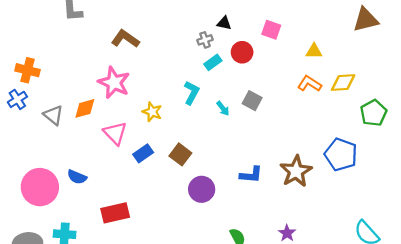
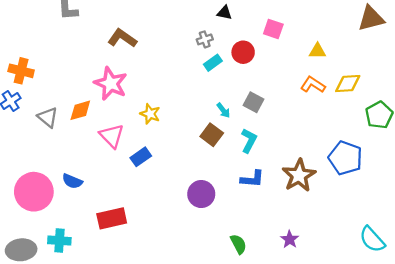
black triangle: (224, 23) -> (225, 13), moved
cyan L-shape: (192, 93) -> (249, 141), moved
brown square: (180, 154) -> (212, 135), moved

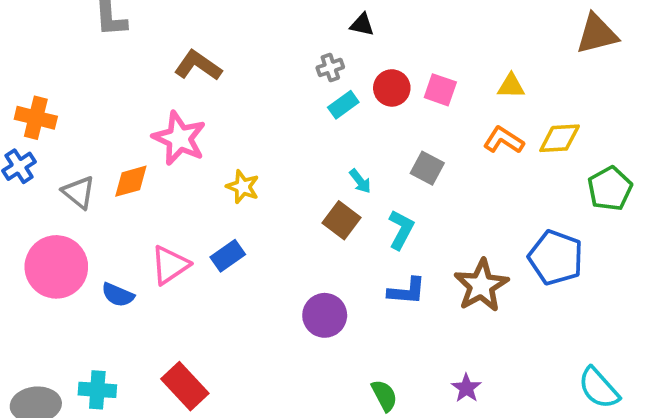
pink square: (273, 29) -> (440, 90), moved
gray square: (254, 102) -> (427, 168), moved
pink triangle: (112, 136) -> (170, 265), moved, turned 40
pink circle: (34, 192) -> (56, 267), moved
red rectangle: (112, 218) -> (185, 386), moved, turned 60

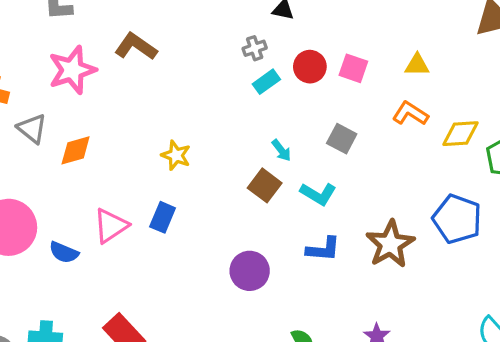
pink star: (179, 138) -> (72, 70), moved, turned 30
yellow diamond: (560, 138) -> (461, 134), moved
gray triangle: (79, 192) -> (32, 129), moved
cyan L-shape: (401, 230) -> (318, 194), turned 93
blue rectangle: (228, 256) -> (163, 217), turned -32

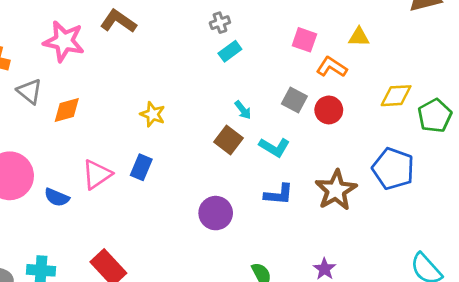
red circle: (310, 67) -> (329, 110), moved
pink star: (72, 70) -> (64, 41), turned 30
orange L-shape: (410, 114) -> (332, 67), moved

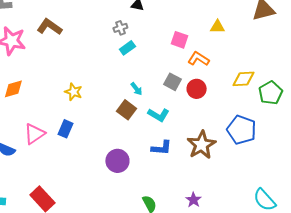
yellow triangle: (359, 37) -> (218, 27), moved

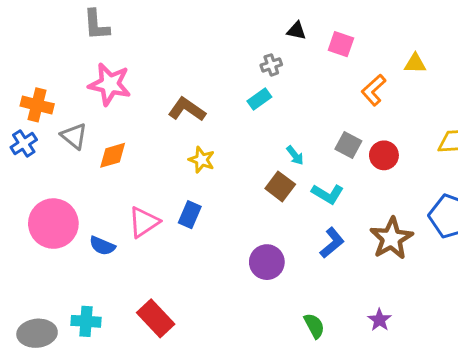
brown L-shape: (49, 27) -> (187, 109), moved
pink square: (180, 40) -> (341, 44), moved
cyan rectangle: (127, 48) -> (259, 99), moved
orange L-shape: (199, 59) -> (374, 90), moved, turned -75
blue L-shape: (162, 148) -> (332, 243), turned -45

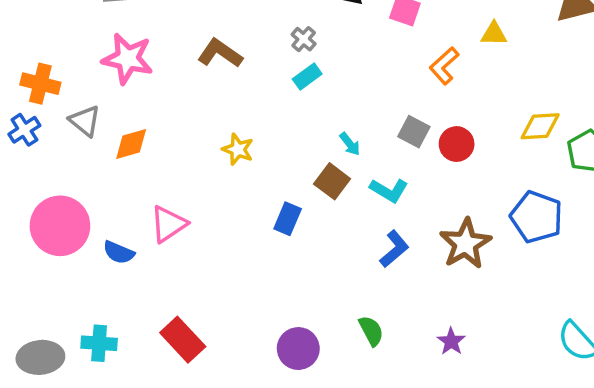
gray cross: (271, 65) -> (304, 39), moved, turned -30
brown L-shape: (187, 109) -> (220, 53), moved
blue rectangle: (190, 215) -> (288, 219), moved
purple circle: (267, 262) -> (298, 349), moved
green semicircle: (314, 326) -> (371, 331), moved

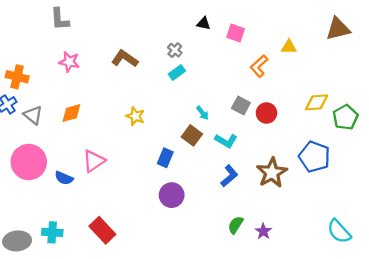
pink star: (128, 59) -> (69, 62), size x0.7
gray triangle: (85, 121) -> (33, 115), moved
green semicircle: (371, 331) -> (236, 225), moved, turned -120
purple circle: (298, 349) -> (172, 195), moved

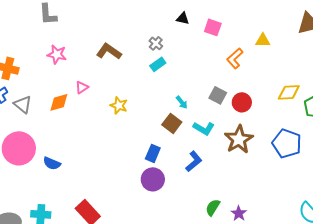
blue rectangle: (165, 158) -> (153, 153), moved
pink triangle: (94, 161) -> (82, 87), moved, size x0.6
brown star: (272, 173) -> (239, 139), moved
blue L-shape: (229, 176) -> (194, 161), moved

